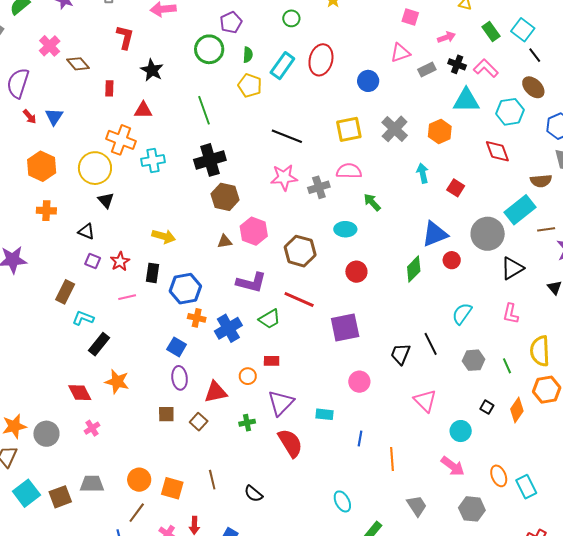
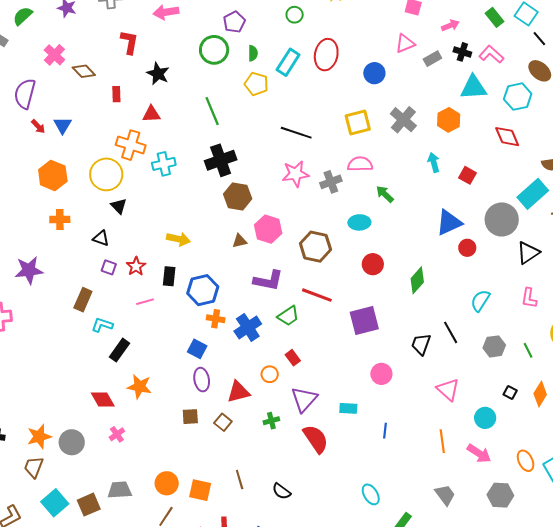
green diamond: (414, 269) -> (417, 280), moved
red rectangle: (272, 361) -> (293, 358), turned 56
orange line: (392, 459) -> (442, 441), moved

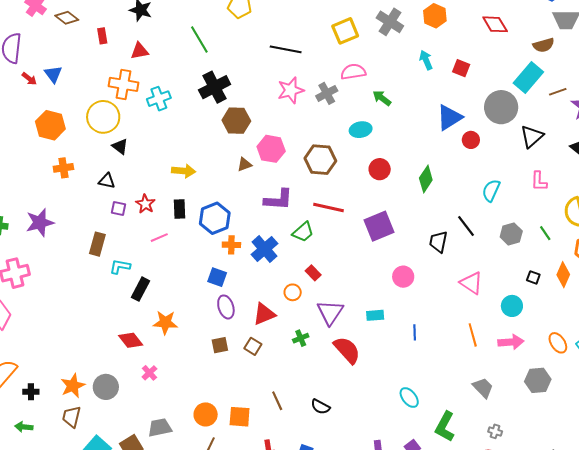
pink arrow: (479, 453) -> (511, 342), turned -30

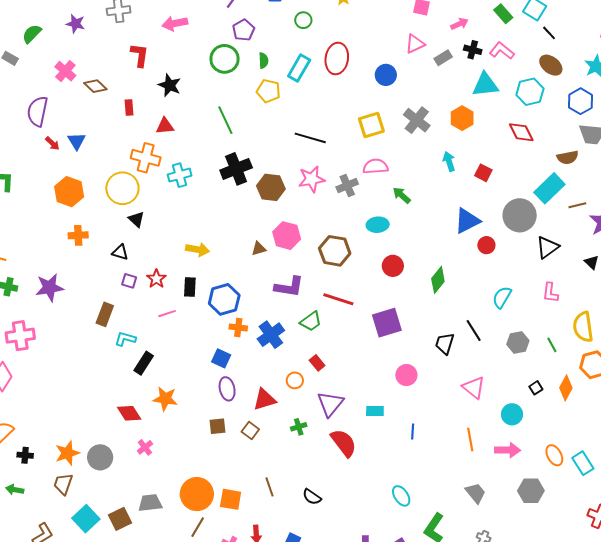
brown hexagon: (236, 121) -> (271, 187), moved
black square: (533, 277) -> (536, 388), turned 32
orange circle: (206, 414) -> (197, 494), size x1.4

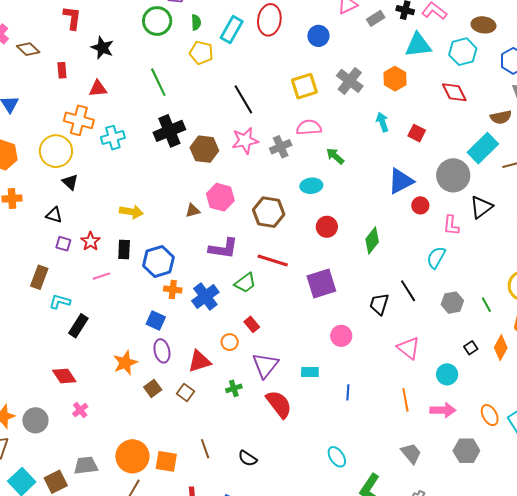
brown ellipse: (551, 65) -> (483, 25), turned -30
black line: (310, 138) -> (243, 99), turned 44
pink L-shape: (550, 293) -> (451, 225), moved
orange star: (165, 399) -> (125, 363), moved, turned -30
brown square: (218, 426) -> (153, 388), turned -30

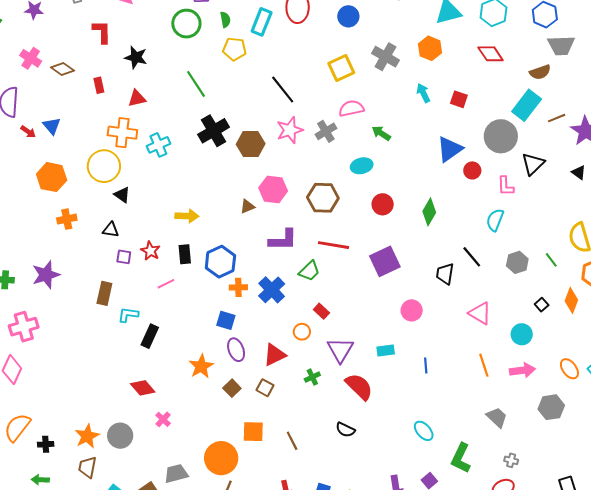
black semicircle: (248, 458) -> (345, 430), moved
orange square: (166, 461) -> (253, 432), moved

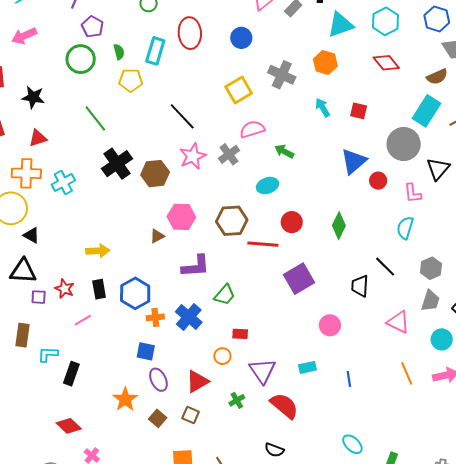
black triangle: (111, 230) -> (23, 271), size x1.6
red line: (333, 245) -> (263, 244), moved
red rectangle: (321, 311) -> (240, 334), turned -35
gray trapezoid: (497, 417) -> (430, 301), moved, turned 70

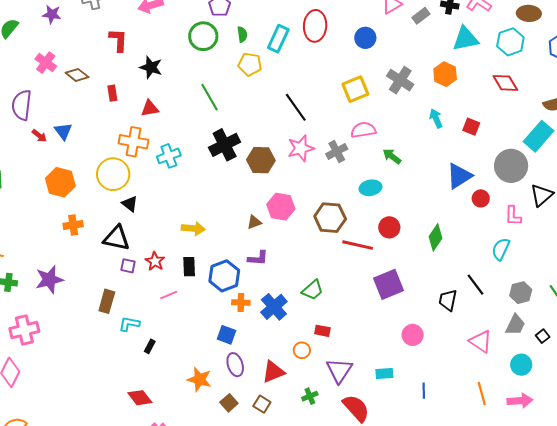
purple L-shape: (196, 266) -> (258, 258), moved, size x0.7
black rectangle: (71, 374) -> (150, 346), size x0.6
orange star: (125, 399) -> (199, 379), turned -30

